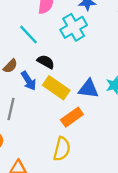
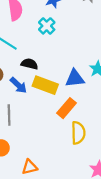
cyan cross: (74, 27) -> (47, 26), size x0.7
yellow semicircle: (62, 149) -> (78, 133), moved

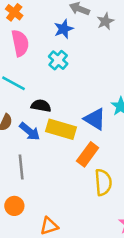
blue triangle: (75, 78) -> (95, 119), turned 42

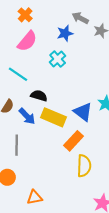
pink semicircle: (20, 43) -> (27, 41), turned 45

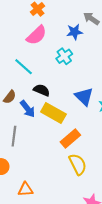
blue triangle: (83, 112) -> (84, 97), moved
yellow semicircle: (84, 166) -> (78, 164), turned -35

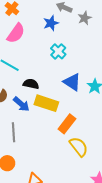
cyan cross: (64, 56) -> (58, 51), moved

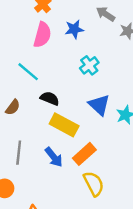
blue star: (51, 23) -> (74, 29), moved
pink semicircle: (16, 33) -> (42, 35), turned -30
blue arrow: (21, 104) -> (54, 157), moved

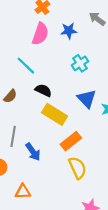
blue arrow: (54, 157) -> (33, 152), moved

